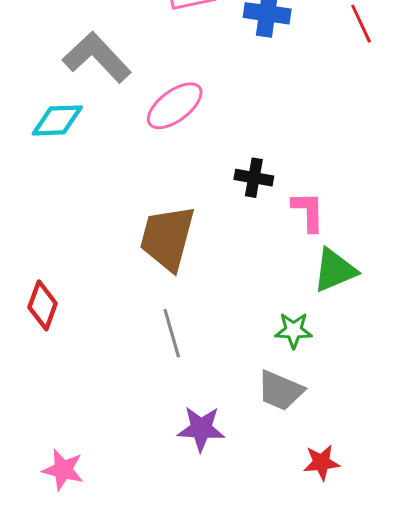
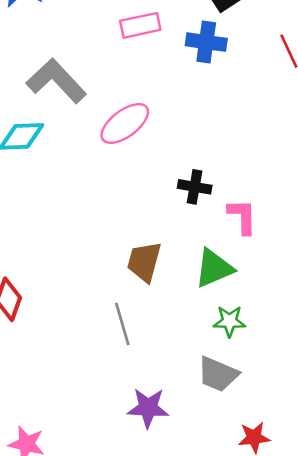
brown trapezoid: (167, 238) -> (144, 262), moved, size x0.7
green triangle: (335, 270) -> (214, 268), moved

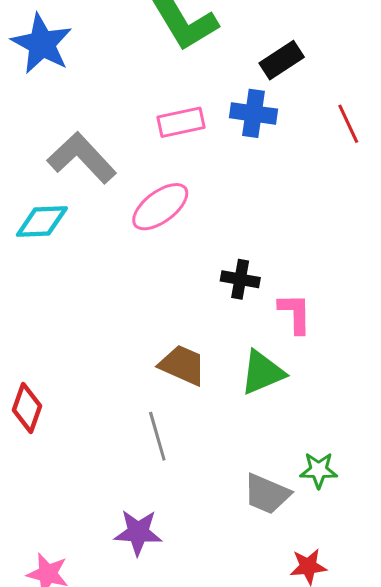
pink rectangle: (140, 25) -> (181, 122), moved
brown trapezoid: (144, 262) -> (182, 365), turned 99
green star: (229, 321) -> (319, 470), moved
purple star: (148, 408) -> (138, 532), moved

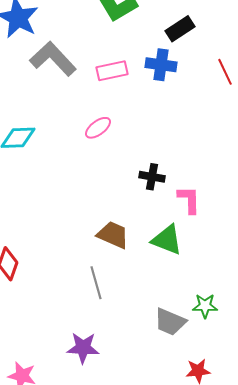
gray L-shape: (82, 158) -> (53, 59), moved
pink ellipse: (160, 207) -> (98, 128), size x0.7
green triangle: (262, 372) -> (167, 240), turned 44

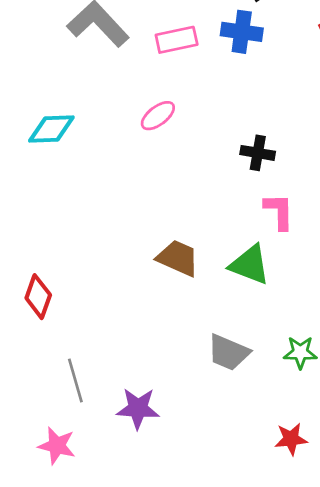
black cross: (152, 177) -> (258, 153), moved
gray line: (96, 283) -> (75, 380), moved
gray trapezoid: (170, 322) -> (228, 352), moved

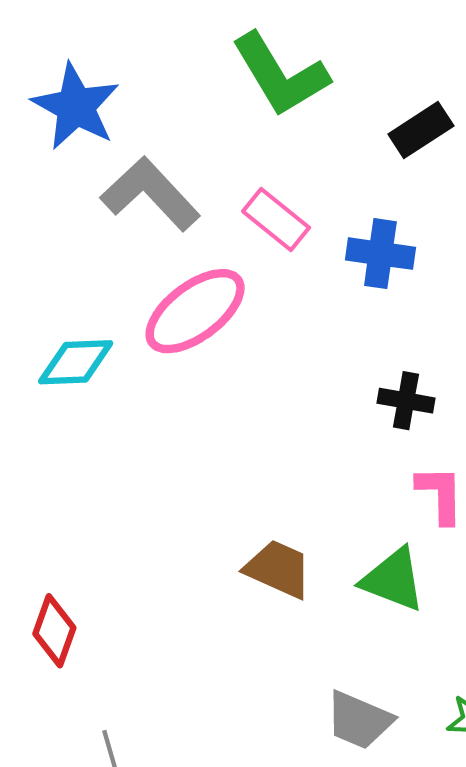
blue cross: (242, 32) -> (380, 254), moved
pink rectangle: (177, 40) -> (276, 219), turned 51
pink ellipse: (158, 116) -> (195, 311), moved, size x1.8

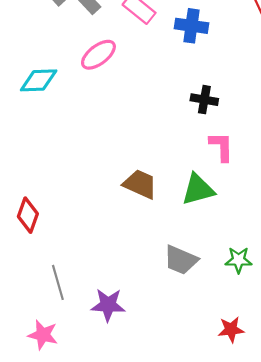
pink ellipse: (195, 311) -> (98, 55), size x0.7
green triangle: (393, 580) -> (198, 189), turned -36

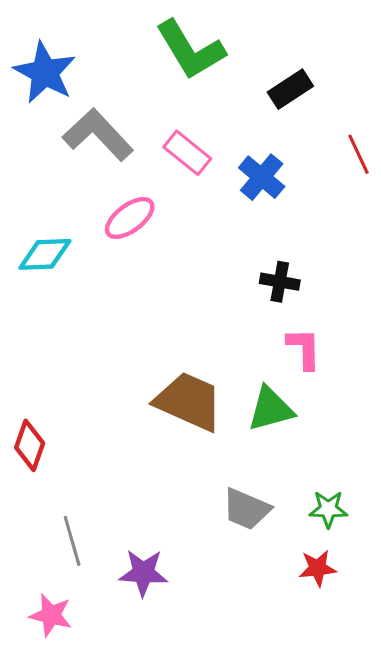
blue cross: (191, 26) -> (262, 177), turned 32
brown trapezoid: (140, 184) -> (189, 401), size x1.4
red star: (231, 329) -> (318, 568), moved

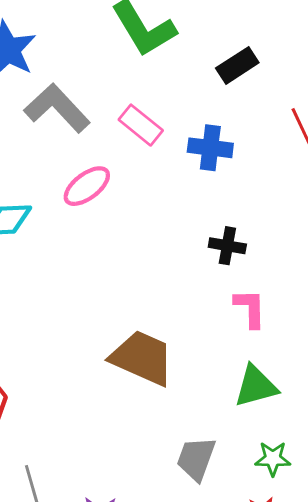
blue cross: (262, 177) -> (210, 148), turned -33
green triangle: (271, 409) -> (256, 386), moved
gray trapezoid: (246, 509) -> (196, 459), turned 87

